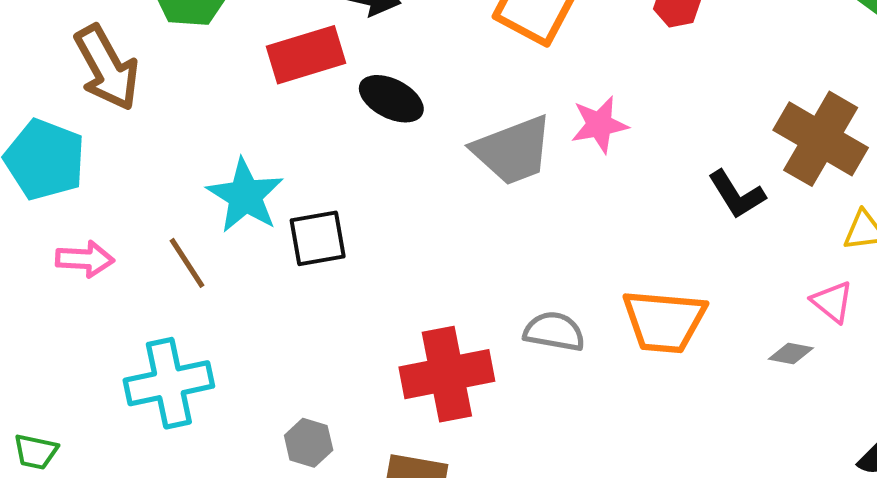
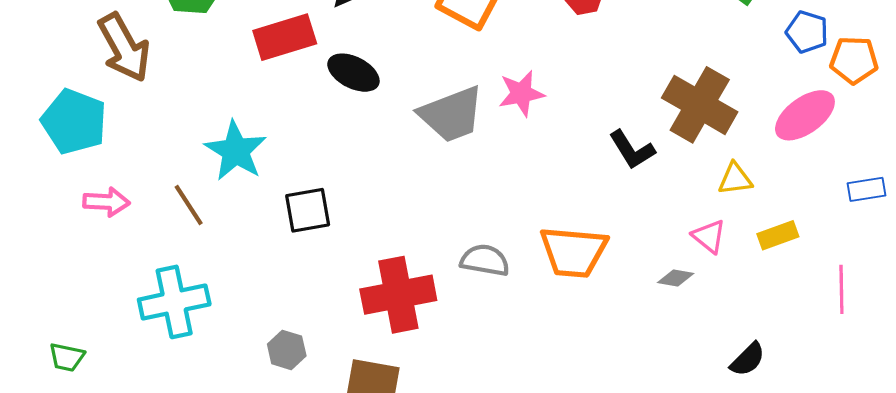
black square: (318, 238) -> (308, 210), moved

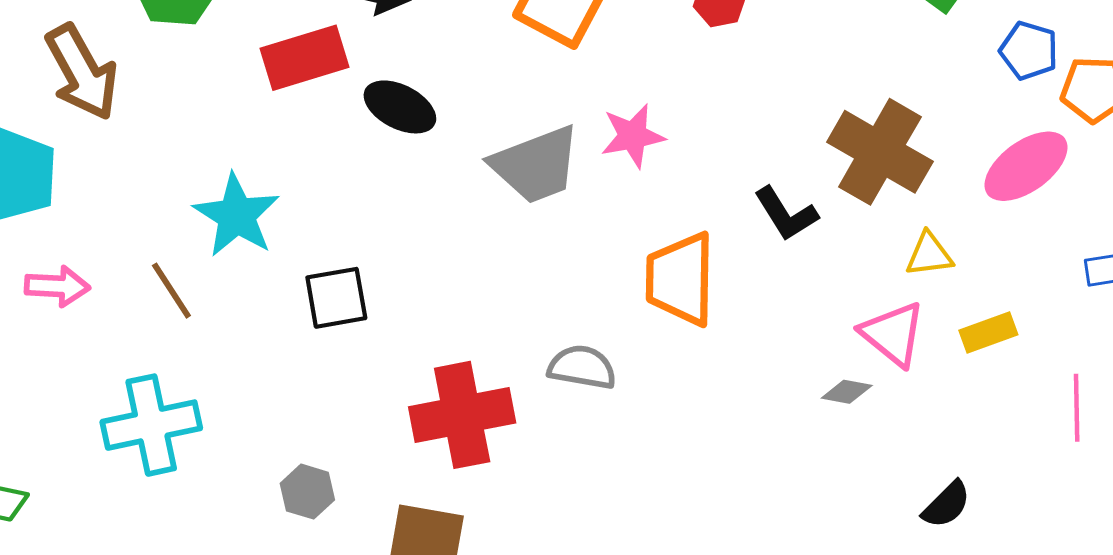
pink triangle: (709, 236) -> (893, 334), size x1.4
orange trapezoid: (573, 252) -> (680, 279), moved, turned 86

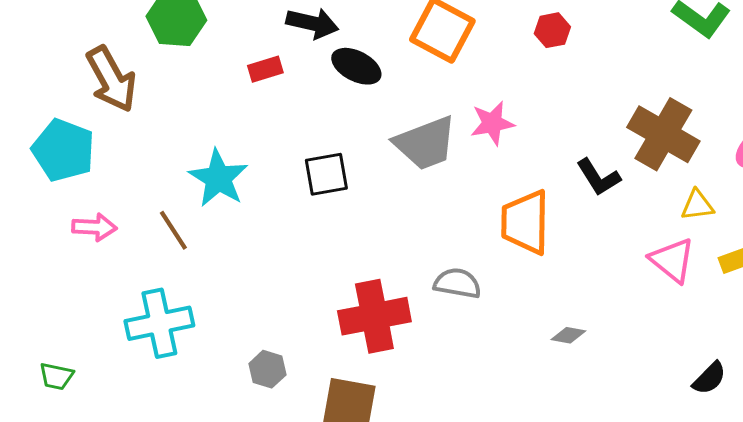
red rectangle: (304, 58) -> (265, 69), size x0.6
black ellipse: (400, 107) -> (356, 66), moved
black square: (336, 298) -> (326, 174), moved
gray diamond: (847, 392) -> (568, 335), moved

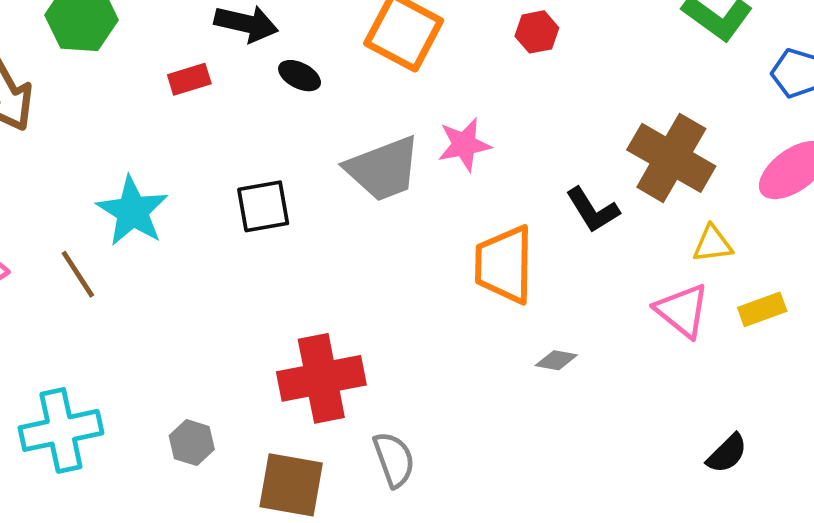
black ellipse: (356, 66) -> (300, 76), size x0.7
gray semicircle: (457, 283) -> (394, 460), moved, turned 60
cyan cross: (159, 323) -> (61, 430), moved
gray diamond: (568, 335) -> (556, 360), moved

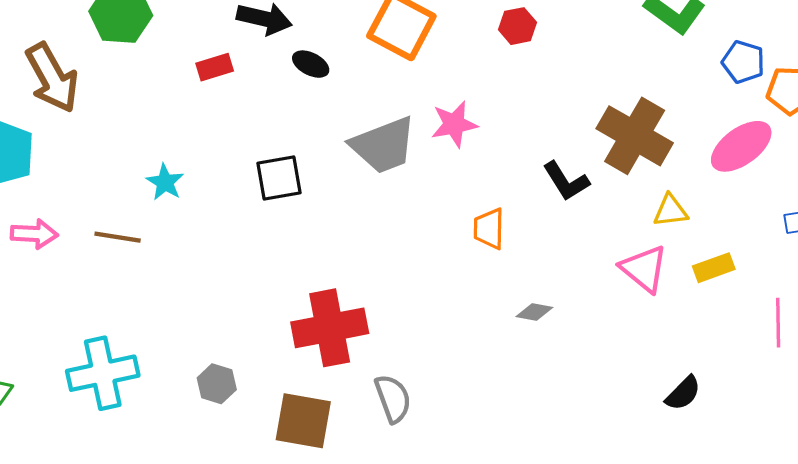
cyan star: (132, 211) -> (165, 182), size x0.6
orange trapezoid: (504, 265) -> (489, 229), size x0.6
brown line: (78, 274) -> (118, 237), turned -48

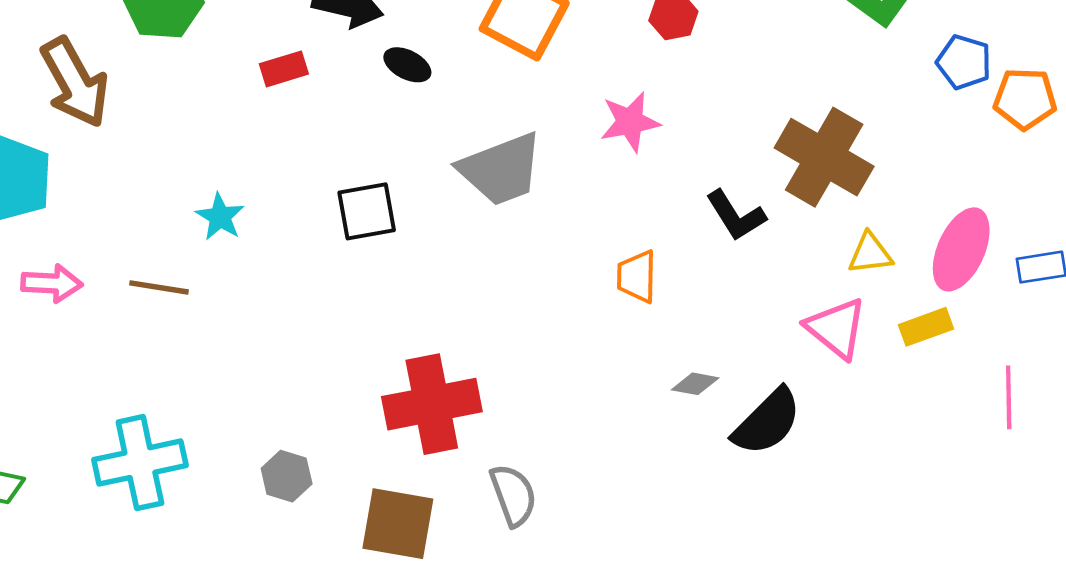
pink star: (454, 124) -> (630, 122), moved
pink ellipse: (741, 146) -> (961, 249), moved, turned -30
black semicircle: (683, 393) -> (767, 422), moved, size x1.5

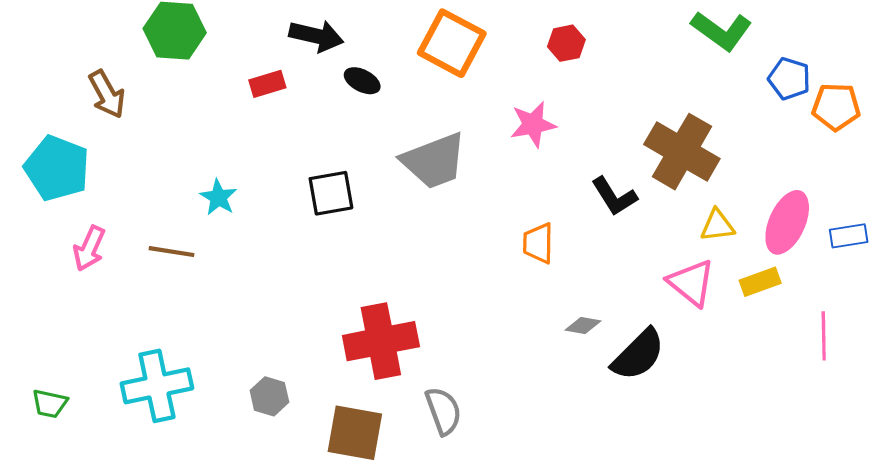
brown arrow: (75, 82) -> (107, 94), size x0.7
pink arrow: (52, 283) -> (89, 248), turned 111

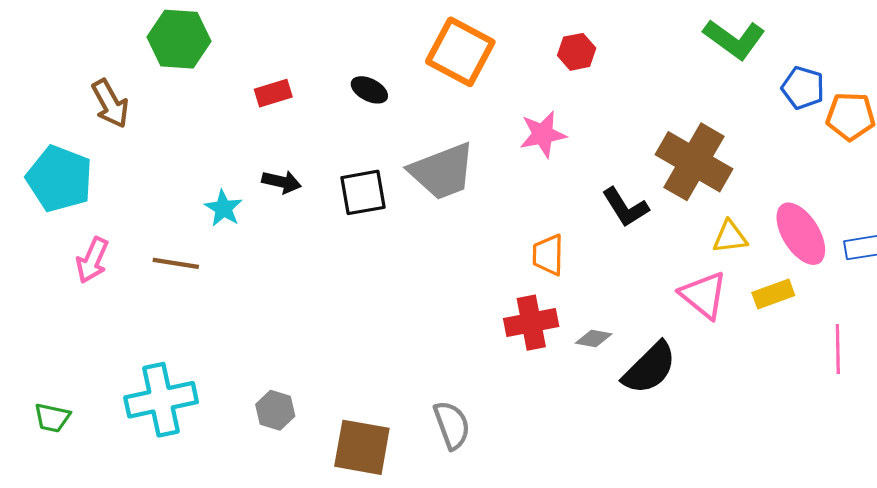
black arrow: (316, 36) -> (282, 182), moved, size x0.7
black square: (331, 193) -> (363, 192), moved
pink ellipse: (787, 222) -> (801, 234), turned -56
red cross: (381, 341) -> (531, 323), moved, size x0.7

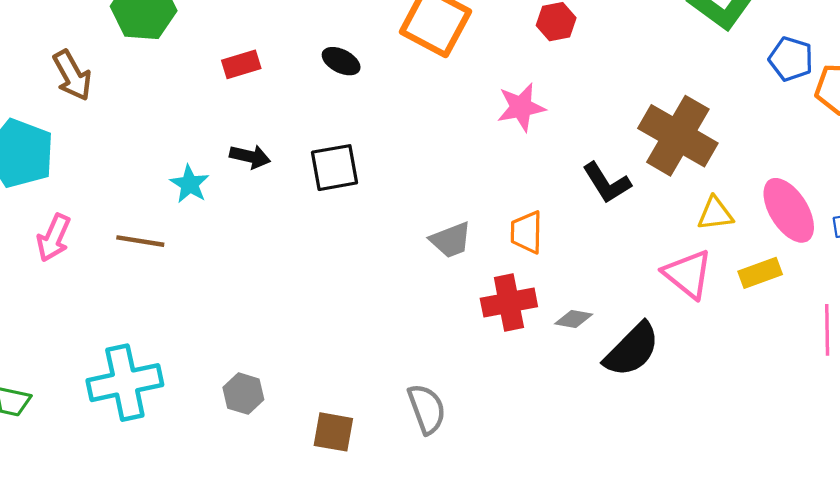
gray trapezoid: (442, 171) -> (451, 240), moved, size x0.6
brown square: (362, 447) -> (333, 432), size x0.7

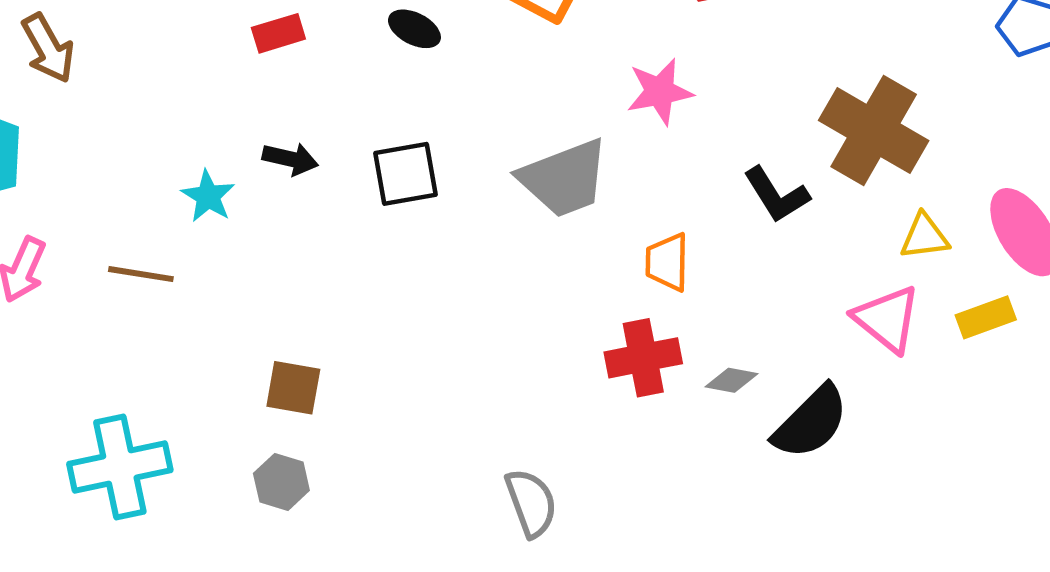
gray trapezoid: (451, 240) -> (564, 178), moved, size x1.6
brown square: (333, 432) -> (293, 388), moved

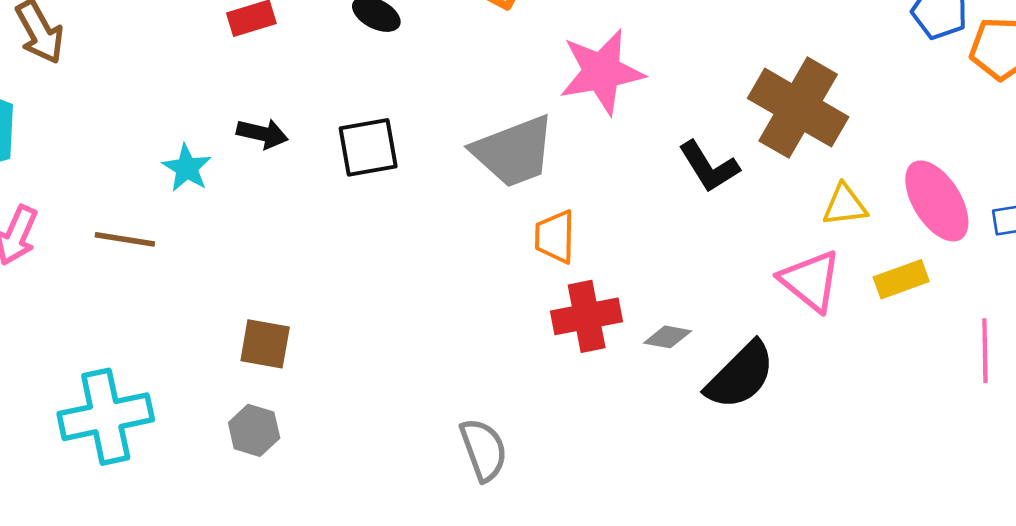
pink star: (660, 92) -> (602, 72), size x1.4
orange trapezoid: (667, 262) -> (555, 237), moved

